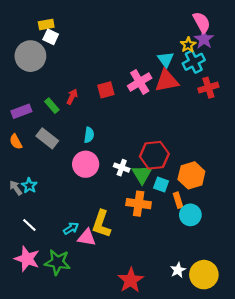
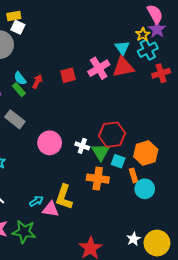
cyan semicircle: (89, 135) -> (20, 78), moved, turned 136

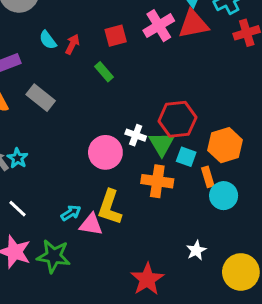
green rectangle: (19, 90) -> (104, 72), moved
pink circle: (50, 143) -> (105, 152), moved
white star: (133, 239) -> (196, 250), moved

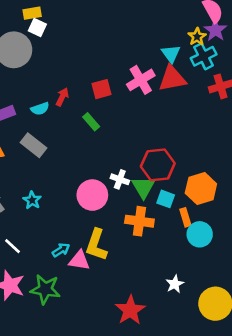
cyan semicircle: (48, 40) -> (40, 109), moved, turned -72
cyan star: (18, 158) -> (32, 200), moved

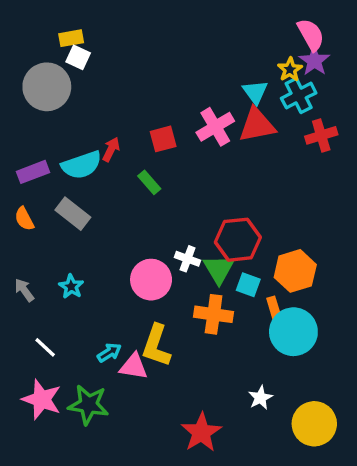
cyan semicircle: (40, 109) -> (82, 165), size x1.6
cyan circle: (200, 234) -> (293, 332), size x1.4

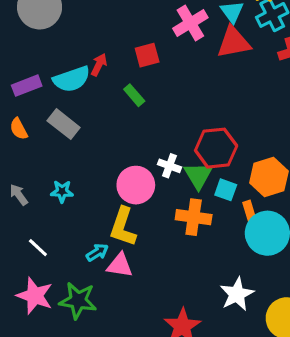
pink cross: (215, 127) -> (190, 23), moved
cyan star: (71, 287) -> (62, 191), turned -30
yellow L-shape: (156, 346) -> (123, 227), moved
white star: (260, 398) -> (237, 294), size x1.5

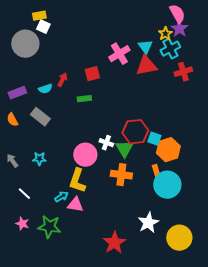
cyan semicircle: (72, 79) -> (45, 89), size x0.6
green rectangle: (134, 95) -> (84, 99), turned -56
cyan square: (226, 190) -> (154, 139), moved
pink star: (35, 296) -> (22, 224), size x0.6

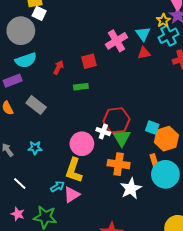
red triangle: (146, 66) -> (144, 53), size x0.6
cyan semicircle: (45, 89) -> (26, 60), moved, size x1.5
red hexagon: (135, 132) -> (117, 120), moved
pink triangle: (75, 205) -> (72, 195), turned -42
white star: (148, 223) -> (131, 189), moved

